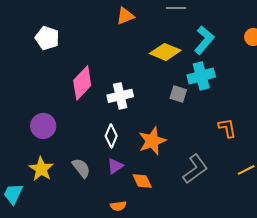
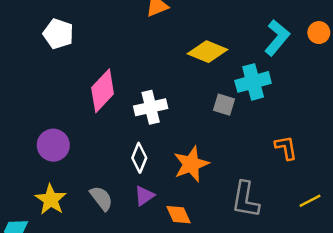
cyan L-shape: (204, 40) -> (277, 38), moved
gray L-shape: (195, 169) -> (245, 200), turned 136

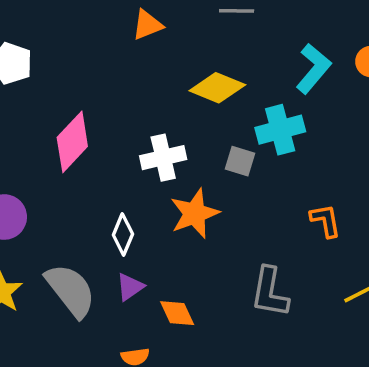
white cross: (151, 107) -> (163, 158), moved
orange star: (191, 164) -> (195, 214), moved
gray semicircle: (101, 198) -> (71, 290), size x1.6

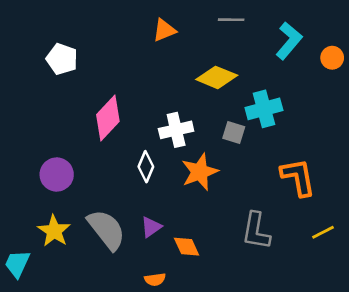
cyan L-shape: (313, 69) -> (289, 41), moved
orange L-shape: (326, 220) -> (298, 177), size x1.5
white diamond: (123, 234) -> (146, 167), moved

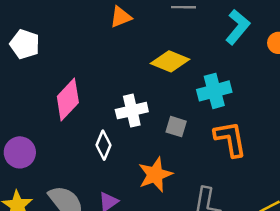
gray square: (234, 133) -> (176, 127), moved
orange star: (200, 172) -> (155, 175), moved
orange L-shape: (298, 177) -> (230, 139), moved

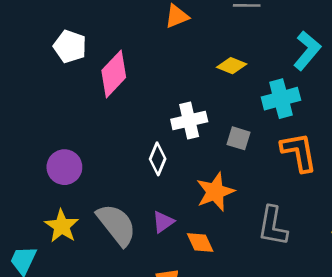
cyan L-shape: (238, 27) -> (307, 51), moved
yellow diamond: (170, 61) -> (232, 66), size x0.7
pink diamond: (68, 100) -> (114, 74), moved

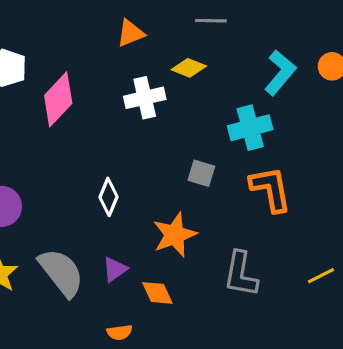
yellow diamond: (232, 66) -> (189, 68), moved
white cross: (189, 121) -> (145, 98), moved

